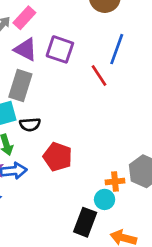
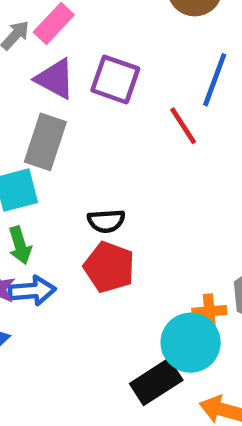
black semicircle: (30, 125) -> (106, 221), moved
cyan circle: (105, 199) -> (191, 343), size x1.6
black rectangle: (85, 222) -> (156, 382), turned 36

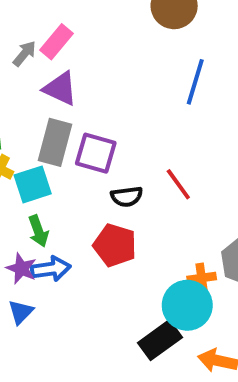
purple square: (115, 79) -> (96, 153), moved
red line: (183, 126) -> (178, 184), moved
black semicircle: (106, 221) -> (127, 197), moved

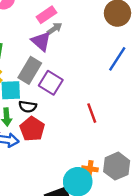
gray arrow: (24, 54) -> (55, 29), moved
black semicircle: (127, 197) -> (28, 107), moved
red pentagon: (115, 245) -> (32, 129), moved

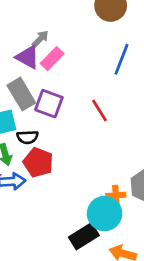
pink rectangle: (46, 15) -> (52, 59), moved
gray rectangle: (30, 70) -> (21, 94), turned -50
red line: (92, 113) -> (99, 111), moved

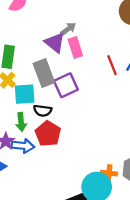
pink rectangle: (52, 59) -> (75, 48), turned -72
purple square: (49, 104) -> (66, 85), turned 35
red line: (99, 111) -> (112, 65), moved

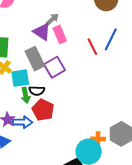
green arrow: (21, 122) -> (26, 95), moved

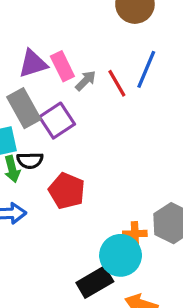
gray arrow: (52, 19) -> (86, 81), moved
purple triangle: (42, 32) -> (33, 64), turned -48
red pentagon: (43, 110) -> (67, 191), moved

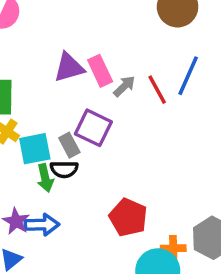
gray rectangle: (24, 108) -> (69, 145), moved, size x0.6
purple square: (57, 121) -> (93, 128), turned -32
red pentagon: (67, 191) -> (128, 217), moved

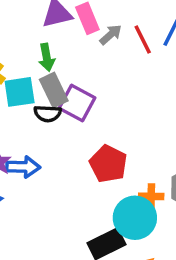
purple square: (93, 128) -> (77, 103), moved
gray rectangle: (69, 145) -> (54, 90), size x1.4
green arrow: (45, 178) -> (47, 57), moved

